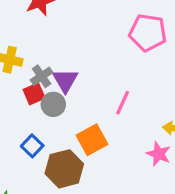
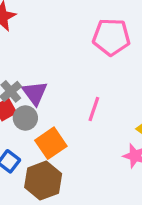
orange square: (92, 140) -> (51, 143), moved

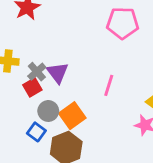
gray circle: (25, 118) -> (48, 111), moved

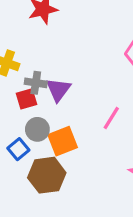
gray cross: (37, 72) -> (36, 83), turned 36

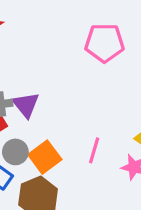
pink line: (111, 118) -> (94, 150), moved

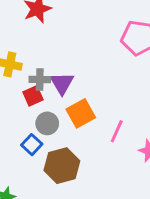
orange square: (45, 157) -> (81, 113), moved

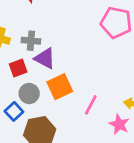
gray cross: (40, 80) -> (31, 41), moved
purple triangle: (62, 83) -> (45, 58), turned -35

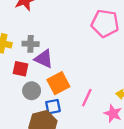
red square: (18, 68) -> (21, 69), turned 35
blue square: (14, 111) -> (53, 107), moved, turned 35

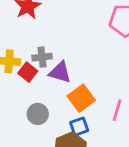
red square: (21, 69) -> (28, 72), moved, turned 35
gray circle: (32, 91) -> (38, 114), moved

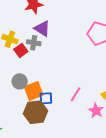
purple triangle: (60, 72) -> (42, 29), moved
orange square: (81, 98) -> (34, 91), moved

